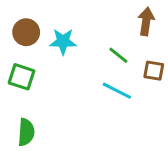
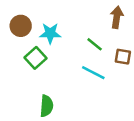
green square: (22, 77) -> (35, 58), moved, turned 30
green semicircle: (26, 132) -> (47, 106), moved

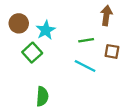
cyan star: (50, 33) -> (46, 30), turned -30
green line: (95, 44) -> (86, 40), turned -48

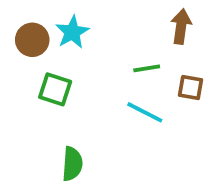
cyan star: (46, 30) -> (72, 32), moved
green square: (32, 53) -> (55, 89), turned -30

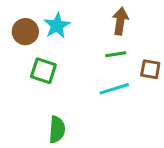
brown arrow: (181, 26) -> (120, 21), moved
cyan line: (145, 112) -> (114, 89), turned -44

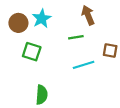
brown arrow: (120, 21) -> (88, 15), turned -30
green line: (116, 54) -> (76, 37), moved

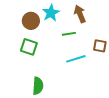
cyan star: (42, 18) -> (51, 13), moved
brown circle: (18, 23) -> (31, 21), moved

